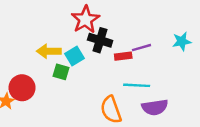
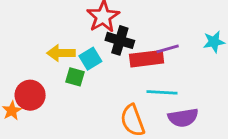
red rectangle: (123, 56) -> (147, 59), size x1.6

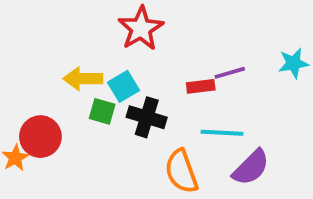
black cross: (120, 40) -> (147, 117), moved
red rectangle: (147, 59) -> (201, 86), size x0.6
purple semicircle: (183, 118) -> (251, 167), turned -36

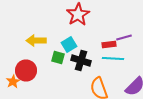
yellow arrow: (83, 79) -> (36, 40), moved
cyan line: (222, 133) -> (113, 58), moved

